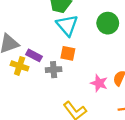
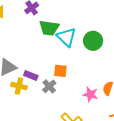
cyan triangle: (67, 25) -> (66, 37), moved
gray cross: (54, 70) -> (49, 86), turned -32

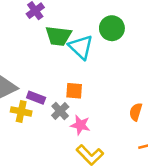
green circle: (93, 41) -> (112, 28), moved
pink star: (90, 94) -> (80, 125), moved

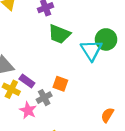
cyan triangle: (81, 47) -> (91, 50), moved
pink star: (80, 125) -> (28, 110), moved

